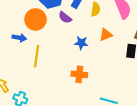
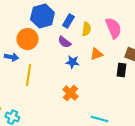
purple semicircle: (65, 17) -> (64, 42), moved
orange cross: (79, 74) -> (70, 93), turned 35

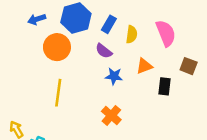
blue arrow: (11, 57) -> (37, 19), moved, turned 152
black rectangle: (121, 70) -> (165, 86), moved

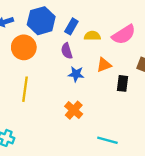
pink semicircle: (166, 33) -> (124, 35), turned 80
yellow semicircle: (132, 34) -> (92, 36), turned -98
purple semicircle: (104, 51) -> (67, 51), turned 35

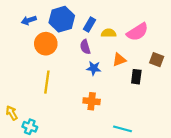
orange cross: (74, 110) -> (92, 101), turned -35

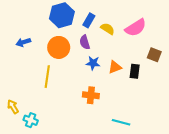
blue arrow: (29, 20) -> (23, 42), moved
yellow semicircle: (109, 33) -> (108, 29), turned 32
orange circle: (46, 44) -> (59, 47), moved
orange triangle: (119, 60) -> (115, 67), moved

